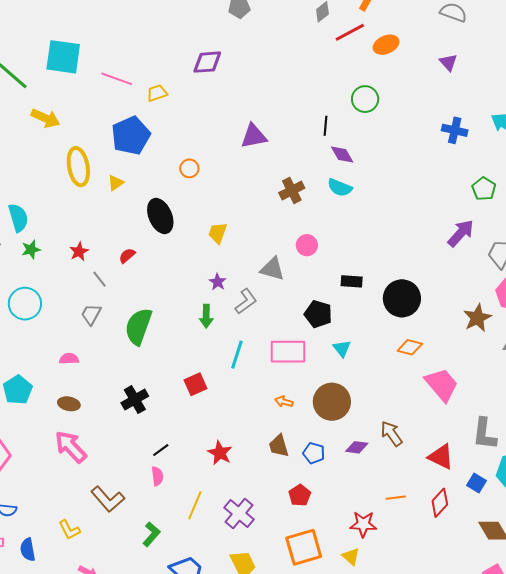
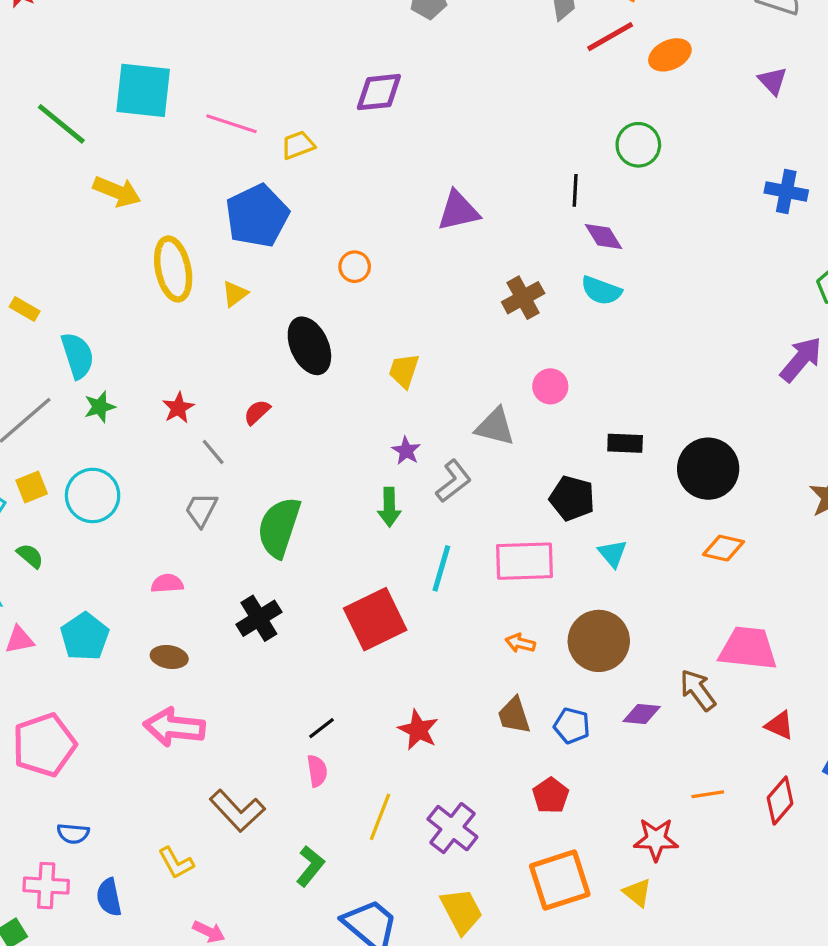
red square: (196, 384) -> (375, 619), size x1.6
pink trapezoid: (442, 385) -> (748, 648), moved, turned -42
black cross: (135, 400) -> (259, 618), moved
pink arrow: (71, 447) -> (174, 727), turned -39
red triangle: (441, 457) -> (780, 725), size x0.7

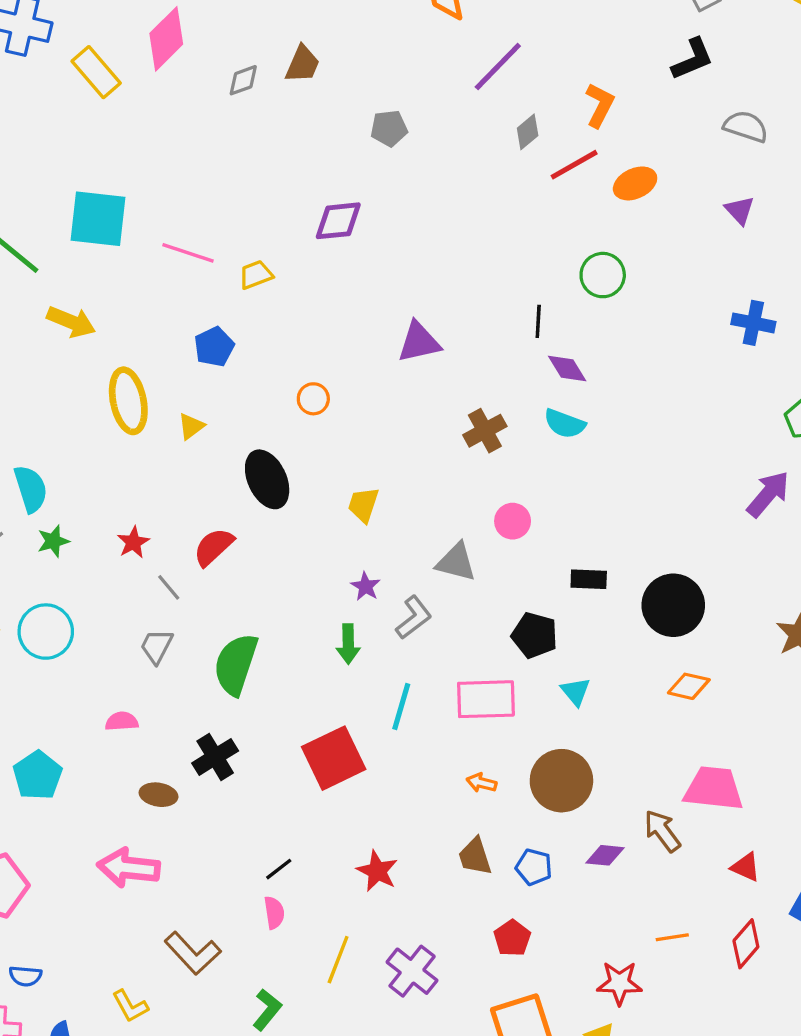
blue pentagon: (257, 216) -> (214, 347), size x0.6
red semicircle: (257, 412) -> (214, 547), size x1.5
brown ellipse: (169, 657) -> (159, 795), moved

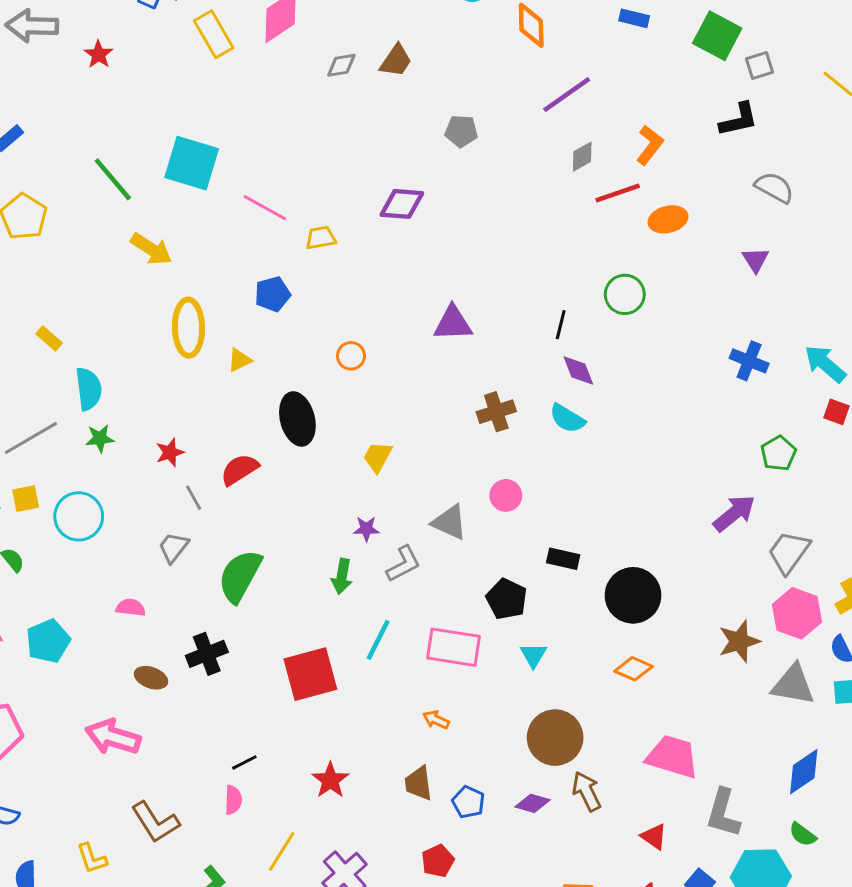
purple star: (366, 586) -> (366, 529), turned 30
brown circle: (561, 781) -> (555, 738), moved
pink trapezoid: (714, 788) -> (672, 757), moved

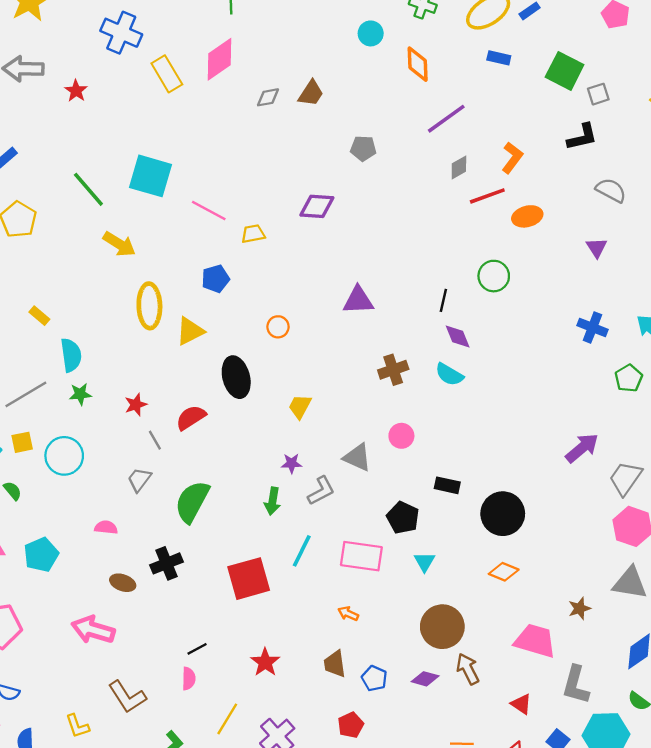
yellow triangle: (240, 360) -> (190, 331), size x1.5
green pentagon: (778, 453) -> (629, 378), moved
brown star: (739, 641) -> (579, 608), moved, size x0.7

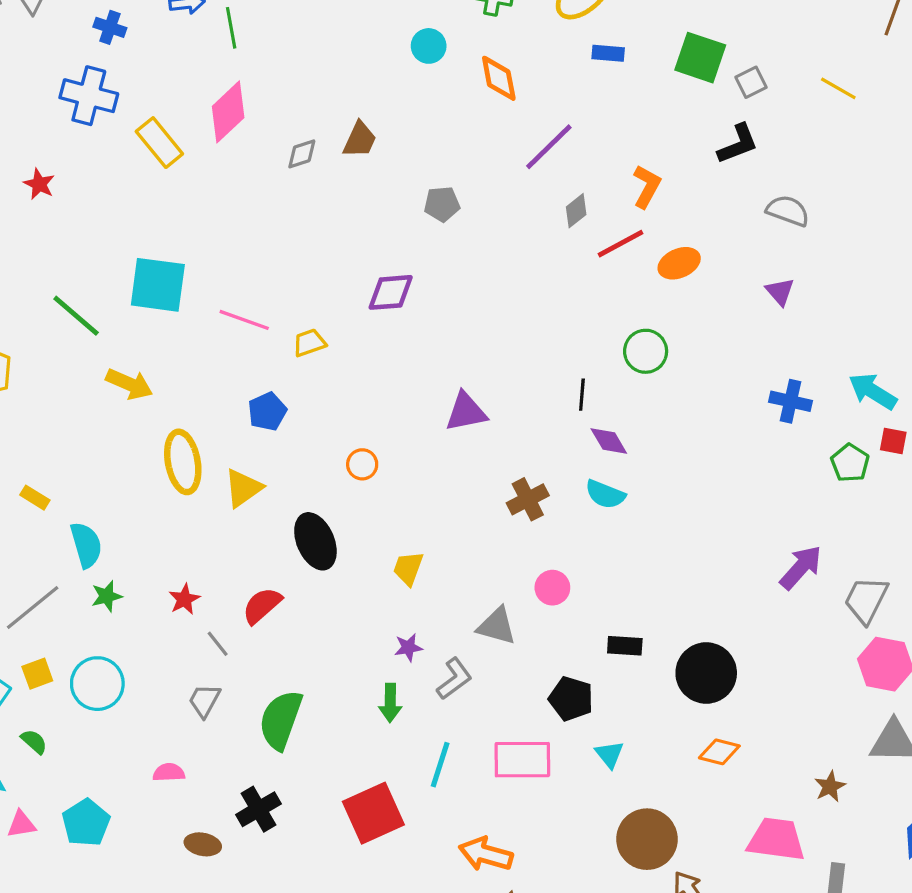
orange arrow: (348, 614) -> (486, 854), moved, size x1.8

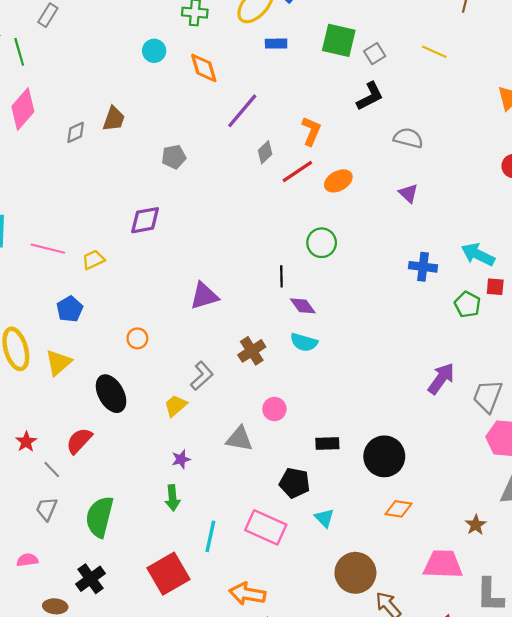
yellow trapezoid: (408, 568) -> (176, 406), turned 35
gray L-shape: (454, 679) -> (202, 376), moved
pink rectangle: (522, 760) -> (266, 527), turned 30

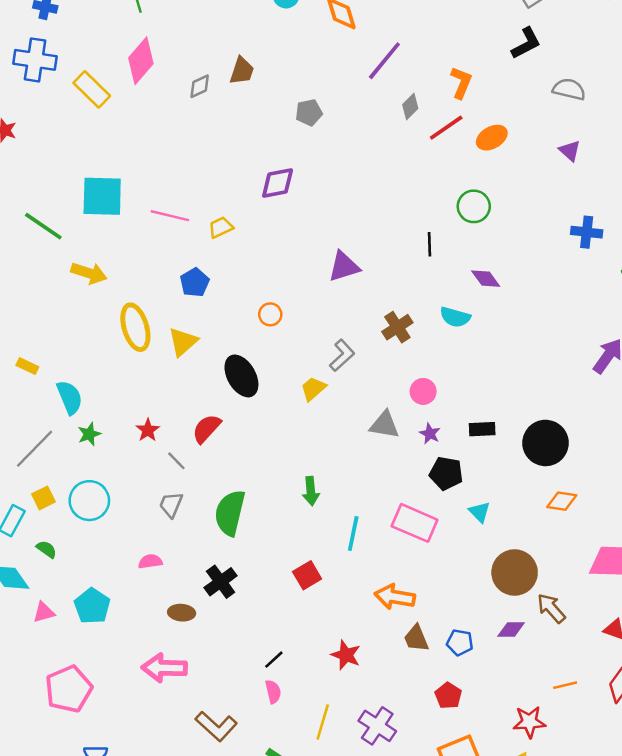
purple diamond: (303, 306) -> (486, 279), moved
purple star: (181, 459) -> (430, 434), moved, turned -30
red square: (169, 574) -> (307, 575), size x0.6

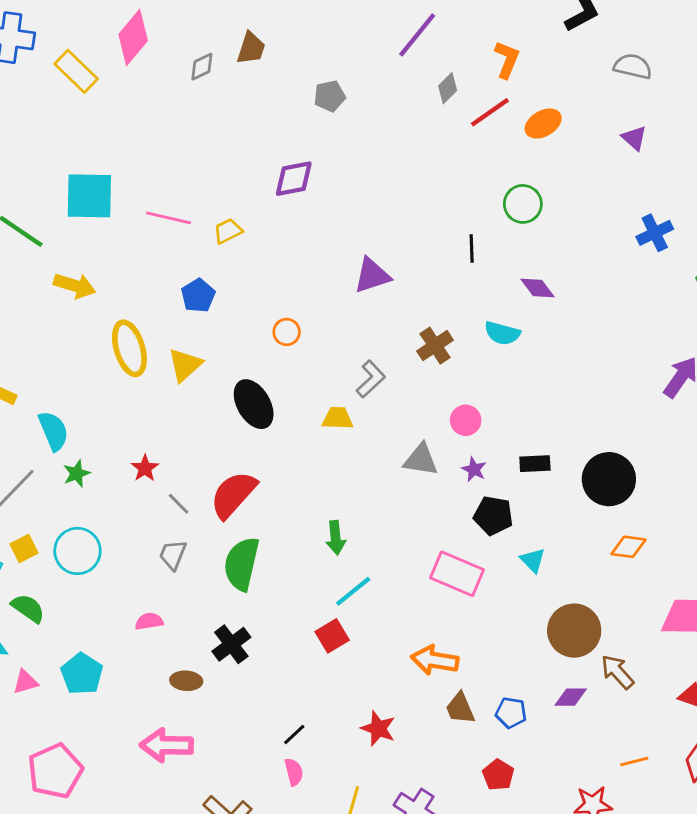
blue cross: (587, 232) -> (655, 233), turned -32
yellow trapezoid: (313, 389) -> (337, 418), turned 44
red semicircle: (207, 429) -> (233, 495), moved, size x1.4
cyan line: (353, 533) -> (353, 591), moved, turned 40
green semicircle: (47, 549) -> (28, 608), size x1.4

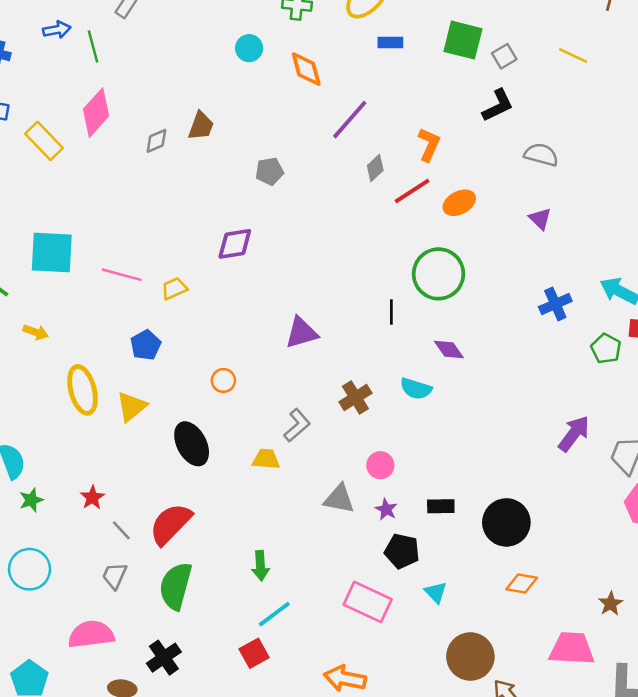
green circle: (523, 204) -> (439, 274), size x1.5
yellow arrow: (75, 286) -> (36, 332), size x0.7
pink semicircle: (149, 621) -> (91, 634), size x1.8

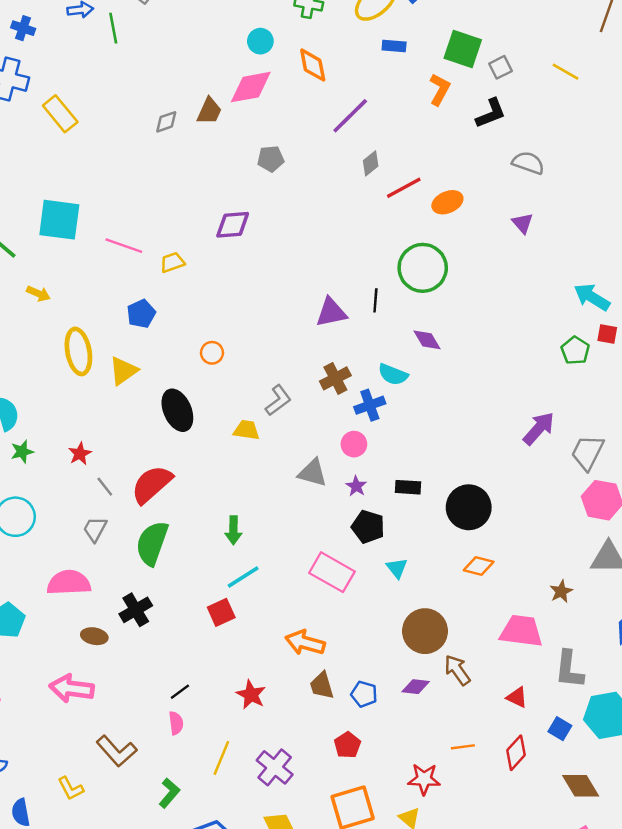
pink diamond: (96, 113) -> (251, 87), moved, turned 33
orange L-shape: (429, 145) -> (440, 89), moved
blue cross: (555, 304) -> (370, 405), moved
purple triangle: (301, 333) -> (331, 312), moved

